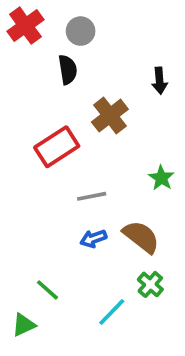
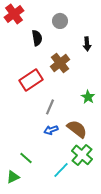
gray circle: (81, 31) -> (60, 21), moved
gray line: (92, 196) -> (50, 107), turned -56
green cross: (150, 284) -> (82, 155), size x1.5

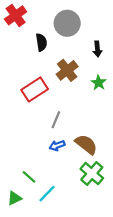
gray circle: (60, 21) -> (67, 23), size x1.5
green star: (88, 97) -> (99, 83), moved
cyan line: (61, 170) -> (47, 194), moved

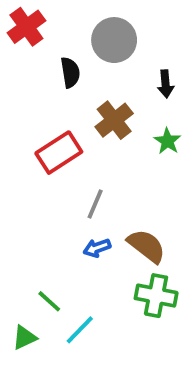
green cross: (92, 174) -> (156, 296), turned -30

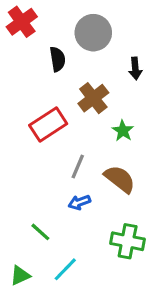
green star: (168, 141) -> (123, 131), moved
brown semicircle: (147, 246) -> (120, 179), moved
green line: (49, 301) -> (40, 232), moved

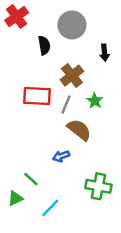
red rectangle: (48, 125) -> (37, 96), turned 36
gray line: (78, 167) -> (66, 104), moved
brown semicircle: (120, 179) -> (79, 130), moved
green triangle: (20, 275) -> (15, 198), moved

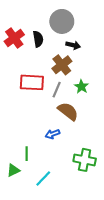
red cross: (17, 17) -> (14, 38), moved
black arrow: (104, 53) -> (73, 45), moved, turned -72
green line: (31, 179) -> (27, 154), turned 48

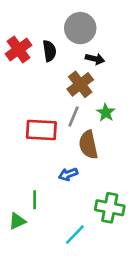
red rectangle: (32, 82) -> (41, 130), moved
brown semicircle: (68, 111) -> (88, 145), turned -140
cyan line: (43, 179) -> (75, 235), moved

